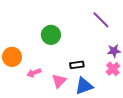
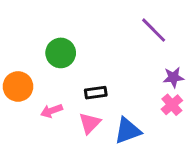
green circle: (51, 35) -> (61, 53), moved
black rectangle: (77, 65) -> (96, 93), moved

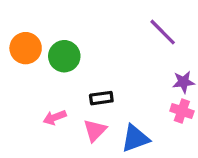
orange circle: (18, 86) -> (26, 48), moved
pink cross: (172, 105) -> (182, 111), turned -30

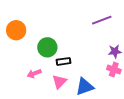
purple line: (163, 32) -> (102, 20), turned -66
green circle: (64, 56) -> (47, 47), moved

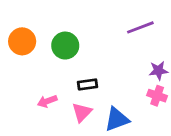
green circle: (47, 47) -> (65, 46), moved

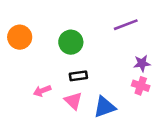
green circle: (65, 46) -> (71, 42), moved
pink triangle: (82, 112) -> (73, 101), turned -30

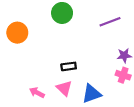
green circle: (71, 42) -> (62, 13), moved
pink arrow: (42, 91) -> (37, 93), moved, turned 48

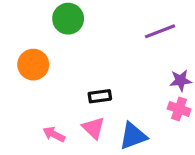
green circle: (62, 13) -> (68, 19), moved
orange circle: (17, 33) -> (33, 65), moved

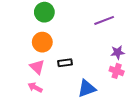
orange circle: (33, 65) -> (42, 42), moved
pink triangle: (93, 128) -> (37, 67), moved

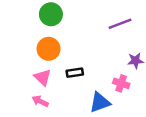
pink cross: (117, 71) -> (121, 83), moved

